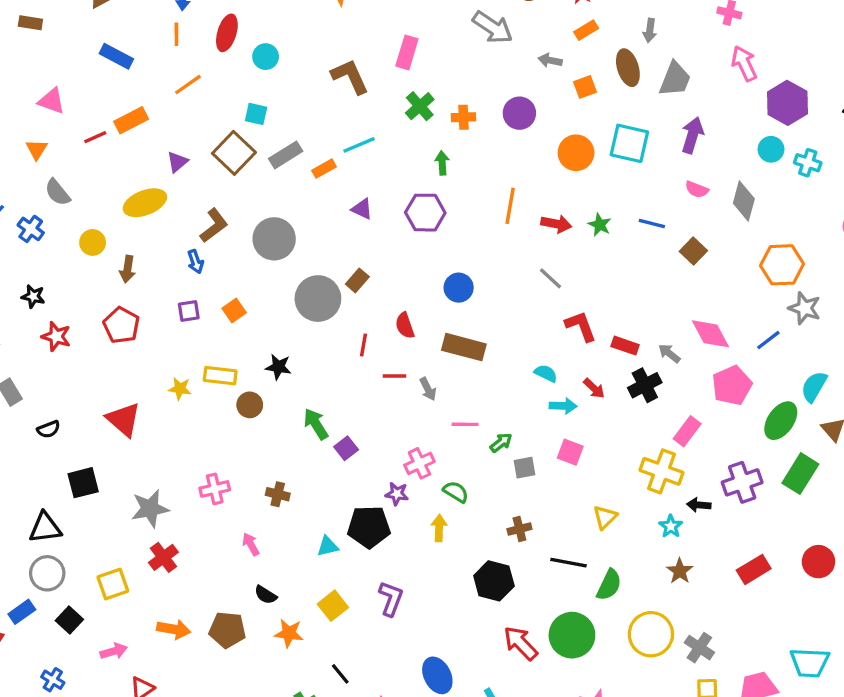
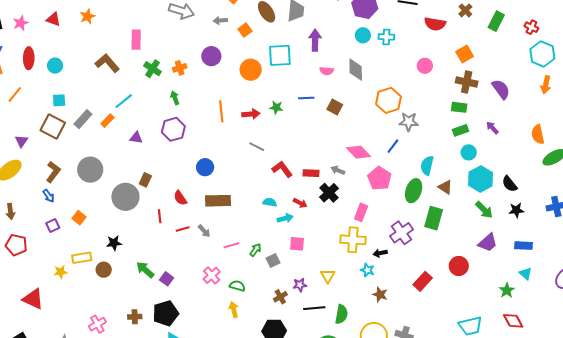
purple star: (397, 494) -> (300, 285), moved
black pentagon: (369, 527) -> (166, 313), moved

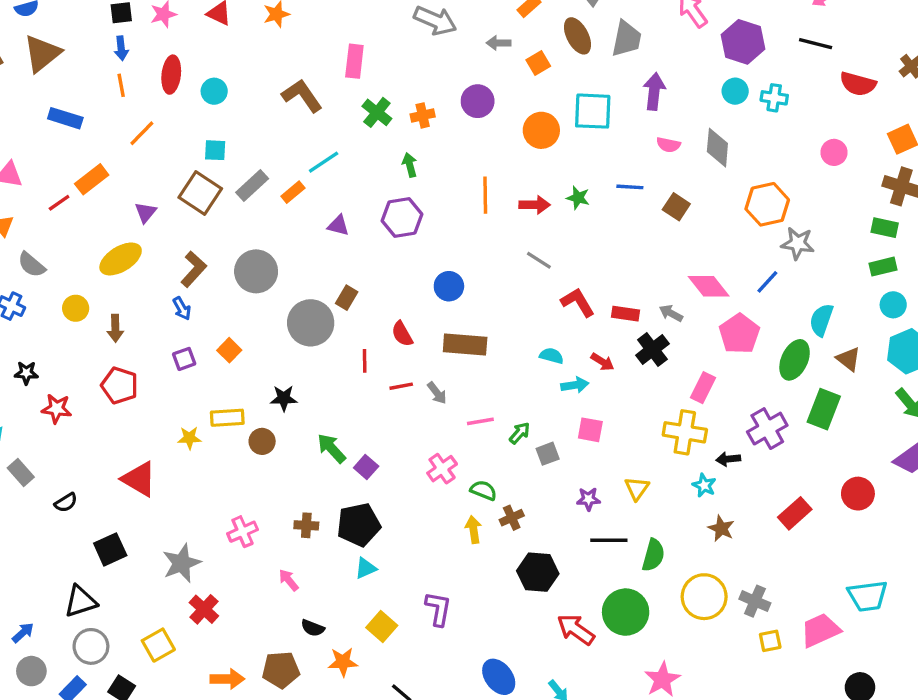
brown cross: (280, 297) -> (512, 518), moved

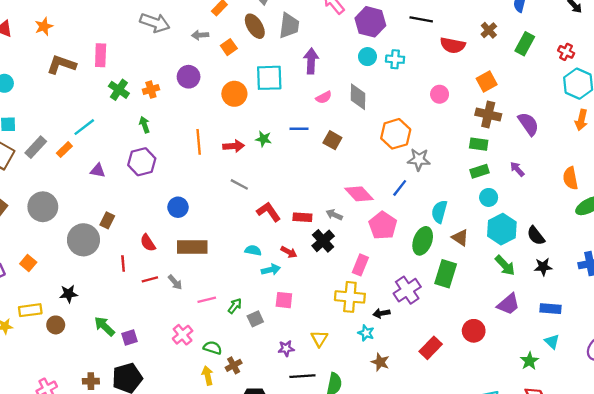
brown L-shape: (302, 96) -> (61, 65), moved, turned -32
pink semicircle: (668, 145) -> (324, 97), turned -35
purple square: (366, 467) -> (130, 337), turned 35

